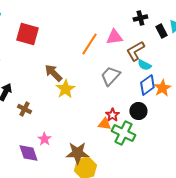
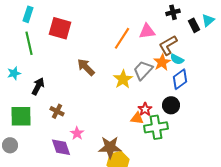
orange star: (162, 88) -> (162, 62), moved
yellow star: (65, 89) -> (123, 79), moved
brown cross: (24, 109) -> (57, 111), moved
green cross: (123, 133) -> (156, 127), turned -35

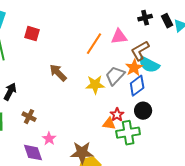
black rectangle: (194, 25) -> (167, 21), moved
red square: (60, 28) -> (32, 34), size x0.7
cyan semicircle: (177, 59) -> (149, 65), size x1.5
yellow star: (123, 79) -> (95, 85), turned 30
blue diamond: (180, 79) -> (137, 86), moved

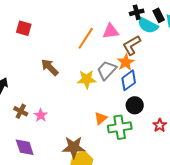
cyan semicircle: (149, 65) -> (148, 25), moved
red star: (117, 115) -> (160, 125), moved
orange triangle: (109, 124) -> (101, 118), turned -48
pink star: (49, 139) -> (41, 115), moved

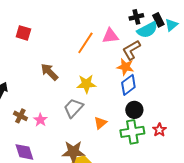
cyan semicircle: (148, 25) -> (147, 30), turned -55
orange star: (126, 62) -> (125, 67), turned -30
gray trapezoid: (107, 70) -> (73, 108), moved
green cross: (120, 127) -> (132, 132), moved

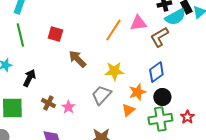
red square: (23, 33) -> (55, 34), moved
orange star: (125, 67) -> (137, 92), moved, turned -30

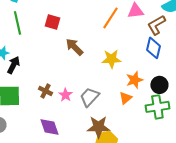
blue diamond: (156, 72) -> (153, 48), moved, turned -40
black arrow: (29, 78) -> (13, 65), moved
gray trapezoid: (101, 95) -> (89, 97), moved

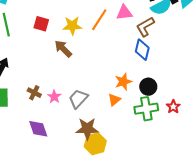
yellow star: (111, 59) -> (72, 26), moved

